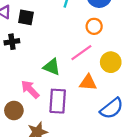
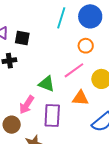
pink arrow: (30, 89) -> (27, 105), turned -102

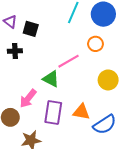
pink line: (74, 70) -> (69, 61), moved
orange triangle: (80, 98) -> (81, 112), moved

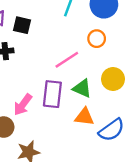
green triangle: (51, 79) -> (82, 88), moved
purple rectangle: (53, 112) -> (52, 94), moved

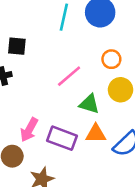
orange circle: (97, 39) -> (111, 59), moved
purple rectangle: (52, 94) -> (62, 138), moved, turned -68

